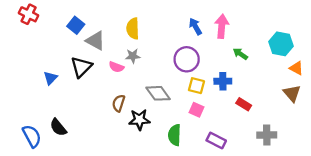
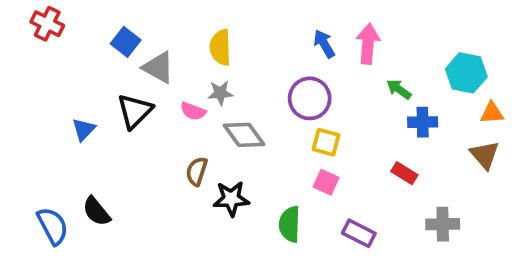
orange triangle: (296, 68) -> (492, 113), turned -32
blue cross: (223, 81) -> (423, 122), moved
gray diamond: (158, 93) -> (244, 135), moved

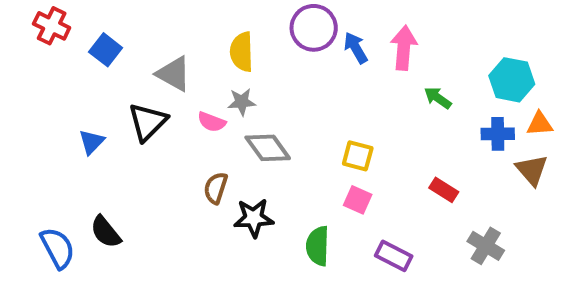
blue square: (126, 42) -> (106, 50), moved
purple circle: (310, 98) -> (314, 28), moved
blue cross: (423, 122) -> (498, 134), moved
gray cross: (443, 224) -> (486, 246), turned 32

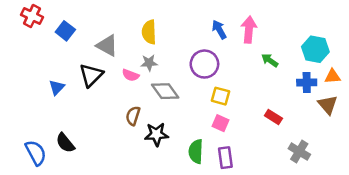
purple circle: (314, 28) -> (204, 64), moved
purple rectangle: (394, 256) -> (225, 158), moved, turned 55

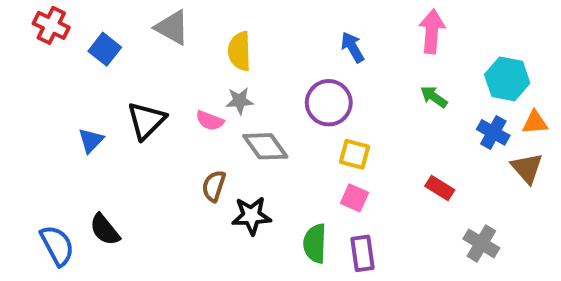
pink arrow: (249, 30) -> (432, 31), moved
gray triangle: (107, 46) -> (172, 27), moved
blue cross: (307, 82) -> (493, 132), turned 30

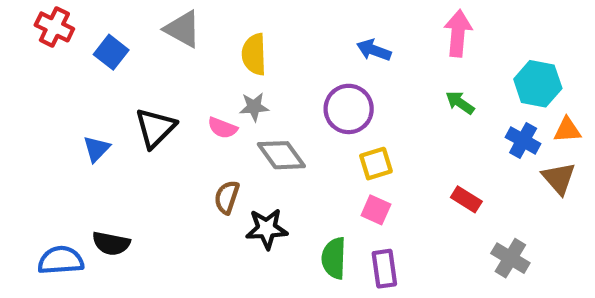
blue arrow: (353, 47) -> (374, 50), turned -40
yellow square: (355, 154) -> (376, 164), turned -32
black semicircle: (105, 230) -> (111, 243), turned -40
blue semicircle: (57, 245) -> (61, 260), turned -66

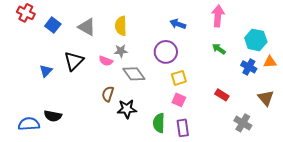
gray triangle: (183, 29) -> (87, 27), moved
brown triangle: (559, 178) -> (266, 98), moved

